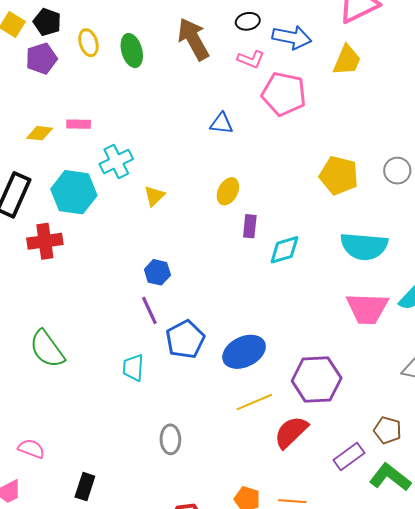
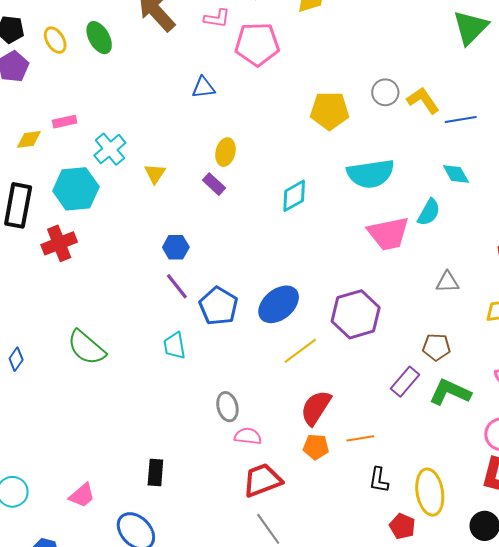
purple rectangle: (250, 226) -> (214, 184), moved, turned -40
red semicircle: (291, 432) -> (316, 408), moved
pink semicircle: (31, 449) -> (248, 436), moved

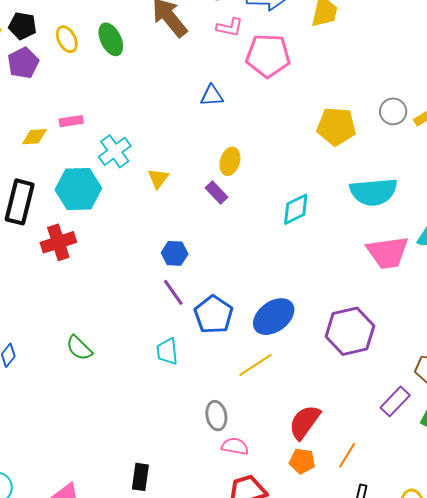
green semicircle: (86, 348) -> (79, 348), size x0.7
yellow line: (300, 351) -> (255, 365), moved
orange line: (360, 438) -> (347, 455), turned -52

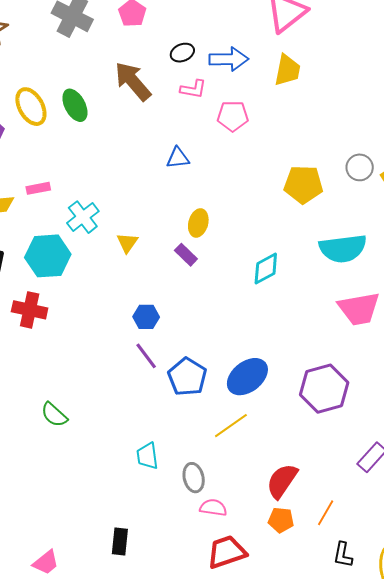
yellow ellipse: (67, 39) -> (31, 107), size x1.4
pink pentagon: (268, 56) -> (233, 116), size x0.7
red cross: (58, 242) -> (30, 310), turned 32
cyan trapezoid: (167, 351) -> (147, 456), moved

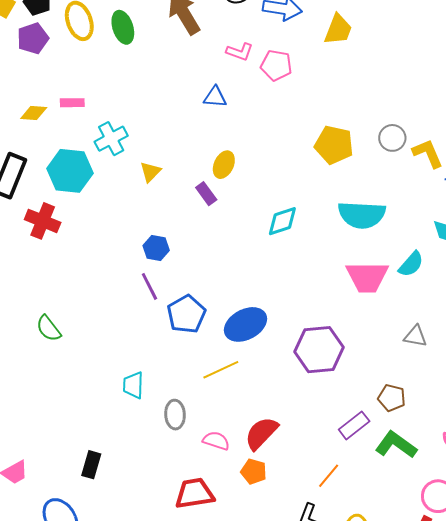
pink L-shape: (193, 89) -> (240, 52), moved
pink semicircle: (213, 508) -> (216, 441), moved
orange line: (326, 513) -> (329, 476), moved

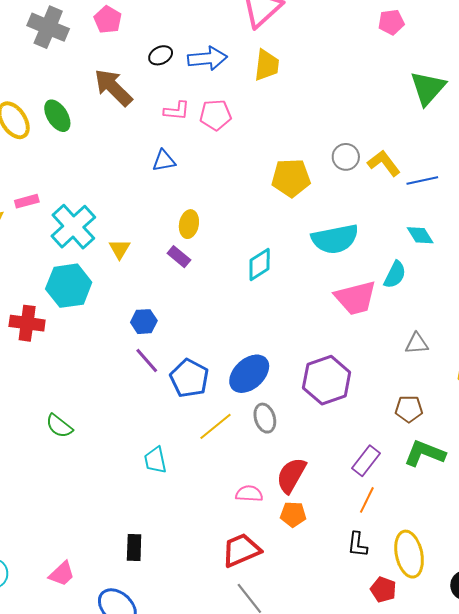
cyan cross: (111, 139) -> (73, 227), size x1.4
cyan hexagon: (70, 171) -> (69, 286), moved
yellow line: (221, 370) -> (216, 426), moved
gray ellipse: (175, 415) -> (265, 418), moved
purple rectangle: (354, 425) -> (366, 461), moved

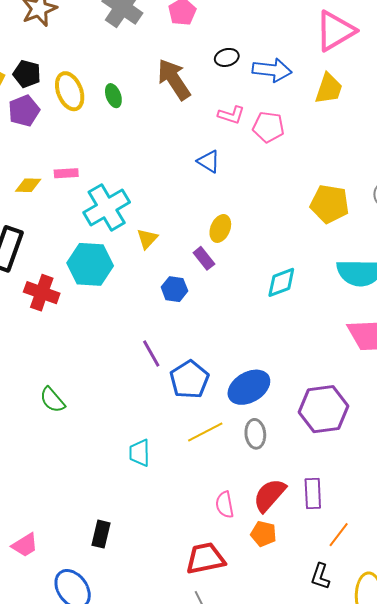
green ellipse: (57, 116) -> (113, 96), size x0.7
blue triangle: (164, 161) -> (209, 161), turned 30
blue hexagon: (144, 322) -> (174, 289), moved
purple rectangle: (366, 461) -> (313, 494), moved, turned -52
pink semicircle: (249, 494) -> (225, 505), turned -116

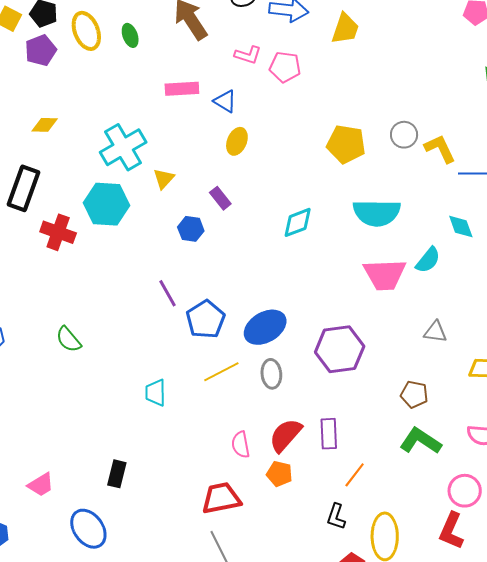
pink rectangle: (66, 173) -> (182, 89), moved, size x1.4
yellow ellipse: (220, 228) -> (237, 141), moved

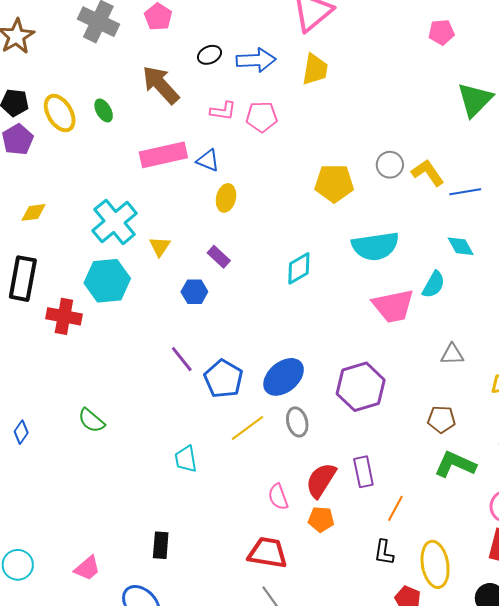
pink rectangle: (182, 89) -> (163, 155), size x1.4
red trapezoid: (221, 498) -> (268, 553), turned 30

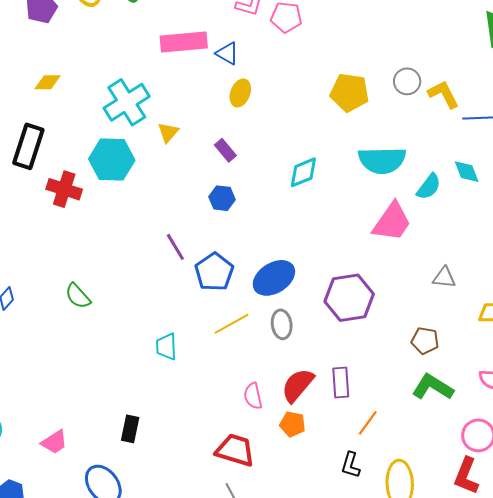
cyan semicircle: (434, 285) -> (429, 187), moved
blue hexagon: (194, 292) -> (222, 198), moved
pink trapezoid: (393, 306) -> (392, 222), turned -51

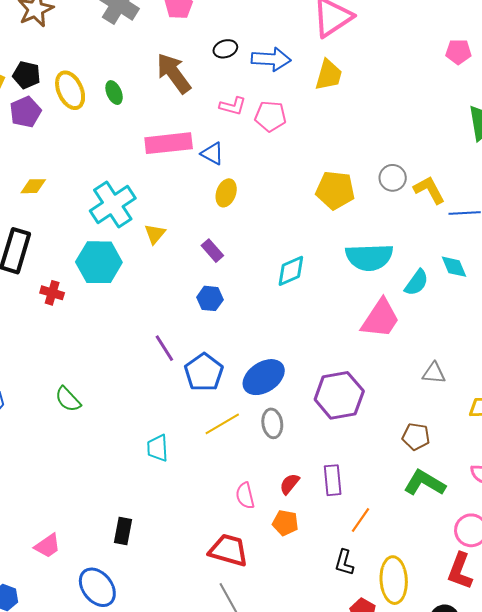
red cross: (64, 189) -> (52, 293), size x0.7
red semicircle: (298, 385) -> (290, 484), size x0.6

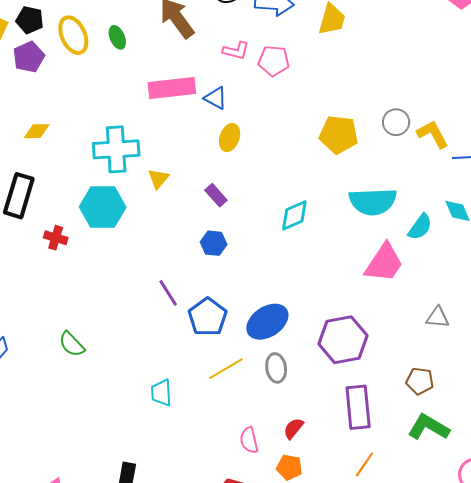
cyan cross: (113, 205) -> (116, 149), turned 30
purple rectangle: (333, 480) -> (358, 407), moved, size x1.4

